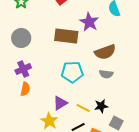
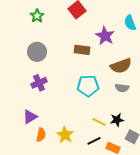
brown rectangle: (66, 36) -> (82, 50), size x0.7
orange semicircle: (25, 89) -> (41, 135), moved
purple triangle: (60, 103) -> (30, 117), moved

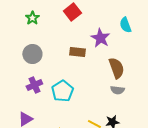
brown semicircle: (121, 66) -> (116, 68), turned -90
cyan pentagon: (88, 86) -> (62, 91), moved, turned -30

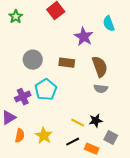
brown rectangle: (77, 52) -> (67, 63), moved
gray circle: (32, 54) -> (33, 60), moved
purple cross: (34, 85) -> (23, 97), moved

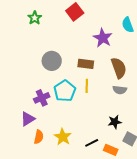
yellow line: (78, 123) -> (87, 86), moved, turned 64

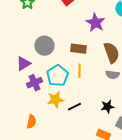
purple triangle: (28, 119) -> (23, 64), moved
yellow star: (63, 137) -> (55, 100), moved, turned 30
black line: (92, 143) -> (74, 107), moved

